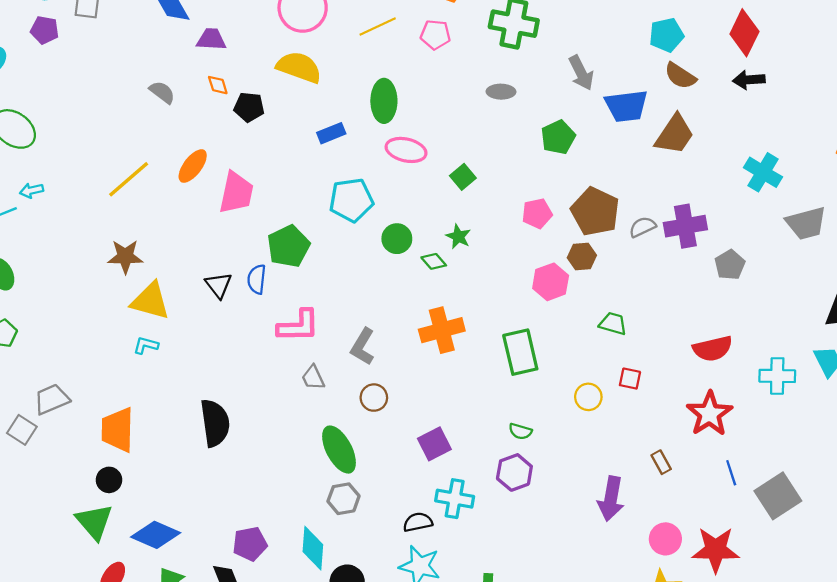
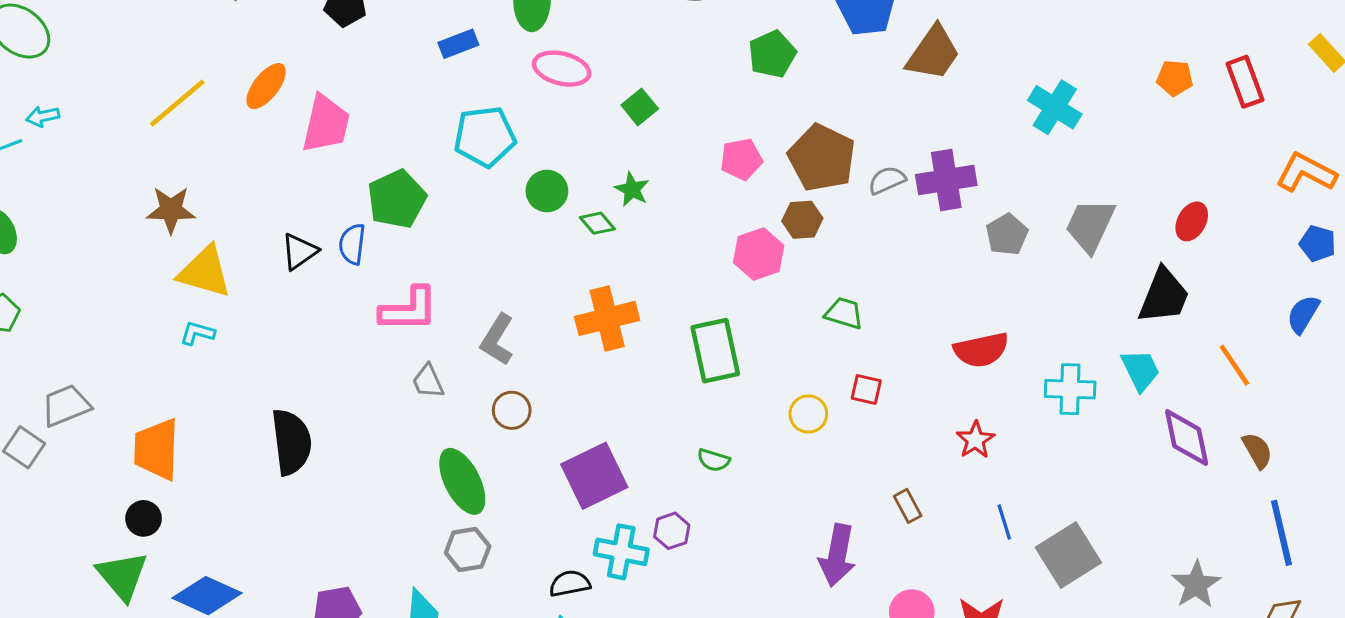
gray trapezoid: (806, 223) -> (1090, 225), moved, turned 129
black triangle: (219, 285) -> (299, 252), turned 32
red star: (709, 414) -> (975, 440), size x0.6
purple square: (434, 444) -> (594, 476), size x1.4
purple hexagon: (514, 472) -> (672, 531), moved, size x0.7

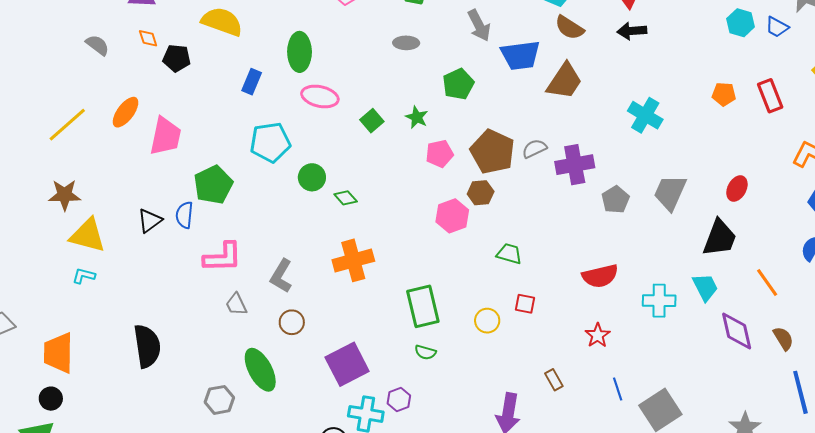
blue rectangle: (458, 44) -> (252, 82), turned -45
gray semicircle: (887, 180) -> (534, 149), moved
green star: (632, 189) -> (417, 117), moved
green rectangle: (715, 351) -> (423, 306), moved
gray hexagon: (468, 550) -> (219, 400), moved

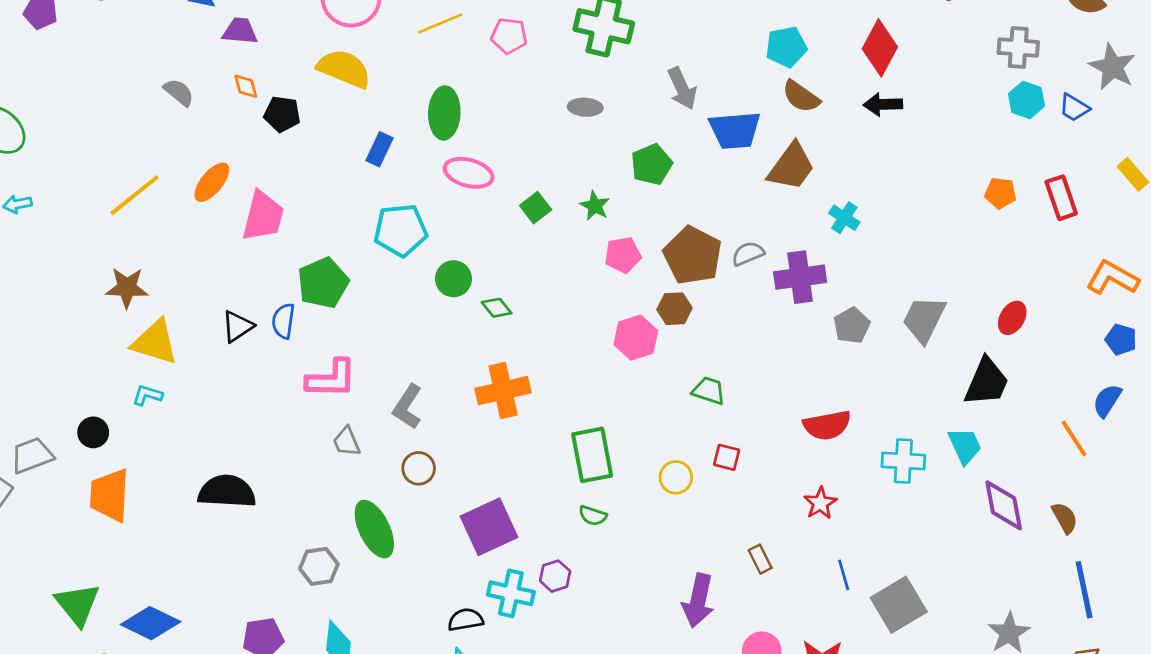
cyan cross: (645, 115) -> (844, 218), moved, size x0.7
orange line: (767, 283) -> (1074, 438), moved
black semicircle: (147, 346) -> (227, 491), turned -81
black circle: (51, 399) -> (93, 432), moved

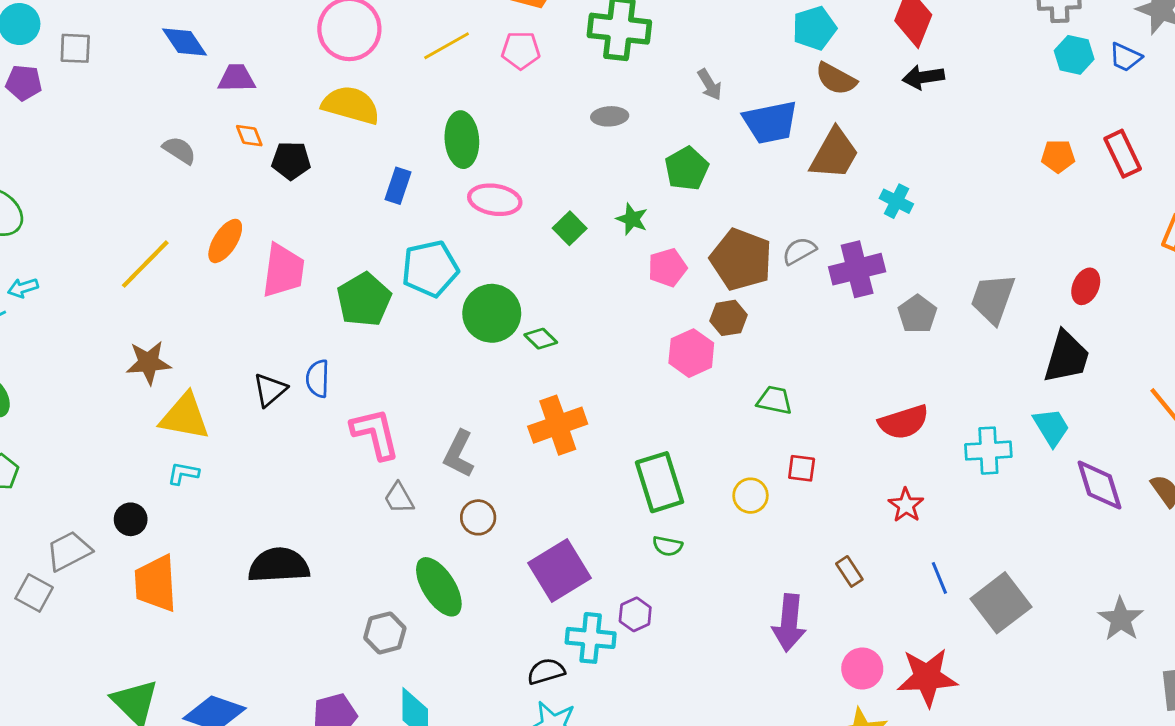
gray arrow: (682, 88) -> (710, 85), size x0.7
green circle: (453, 279) -> (492, 313), size x1.5
green pentagon: (323, 283) -> (364, 300), moved
pink L-shape: (331, 379) -> (375, 434), turned -98

